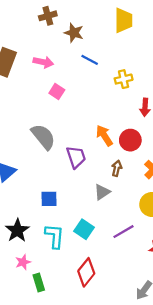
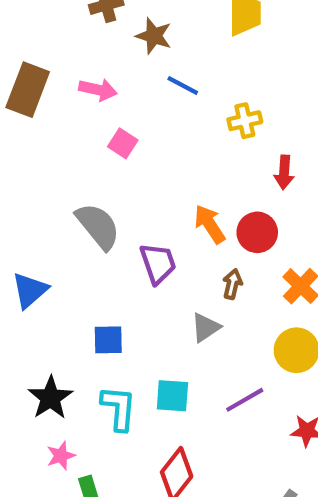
cyan square: (84, 229) -> (172, 396), turned -30

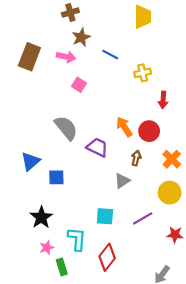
brown star: (154, 36) -> (81, 37), moved, turned 30
purple trapezoid: (158, 263) -> (97, 147), turned -45
blue square: (108, 340) -> (56, 177), moved
cyan L-shape: (119, 408) -> (77, 239), moved

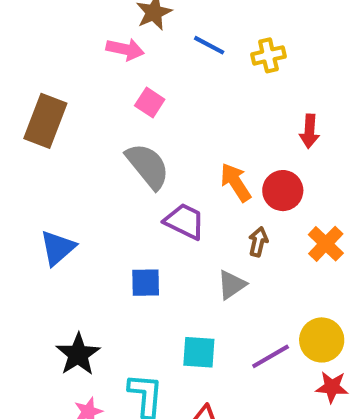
brown rectangle: (29, 57) -> (45, 121), moved
yellow cross: (143, 73) -> (268, 55), moved
gray semicircle: (66, 128) -> (148, 166), moved
blue square: (56, 177) -> (146, 283), moved
yellow circle: (170, 193) -> (322, 340), moved

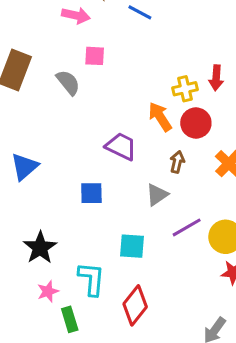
yellow cross: (268, 55) -> (185, 89), moved
pink square: (150, 103) -> (95, 56), turned -30
gray semicircle: (148, 166) -> (68, 82), moved, size x0.7
purple line: (271, 356) -> (187, 227), moved

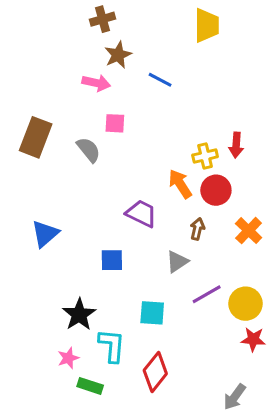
black star: (40, 248) -> (79, 314), moved
green rectangle: (70, 319) -> (90, 386), turned -55

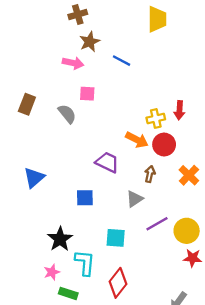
brown rectangle: (36, 137) -> (27, 104), size x0.7
orange arrow: (180, 184) -> (137, 140), turned 150

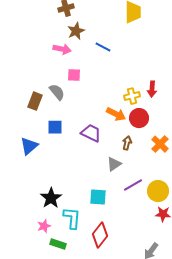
brown rectangle: (27, 104) -> (35, 101), moved
blue square: (85, 198) -> (55, 127), moved

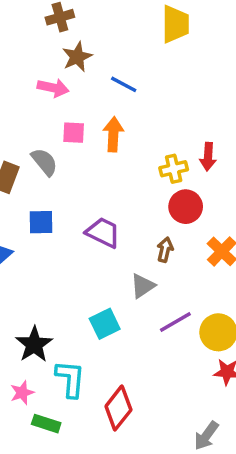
orange arrow: (116, 114) -> (113, 134), moved, turned -114
cyan square: (98, 197) -> (105, 324), moved, turned -30

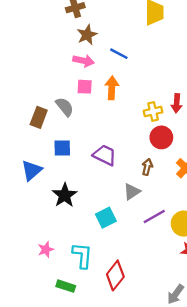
pink arrow: (53, 88) -> (83, 61), moved
black star: (34, 344) -> (65, 195), moved
pink star: (22, 393) -> (46, 250), moved

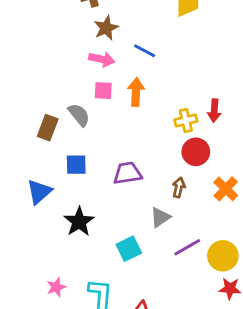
purple trapezoid: (105, 155) -> (127, 173), turned -35

